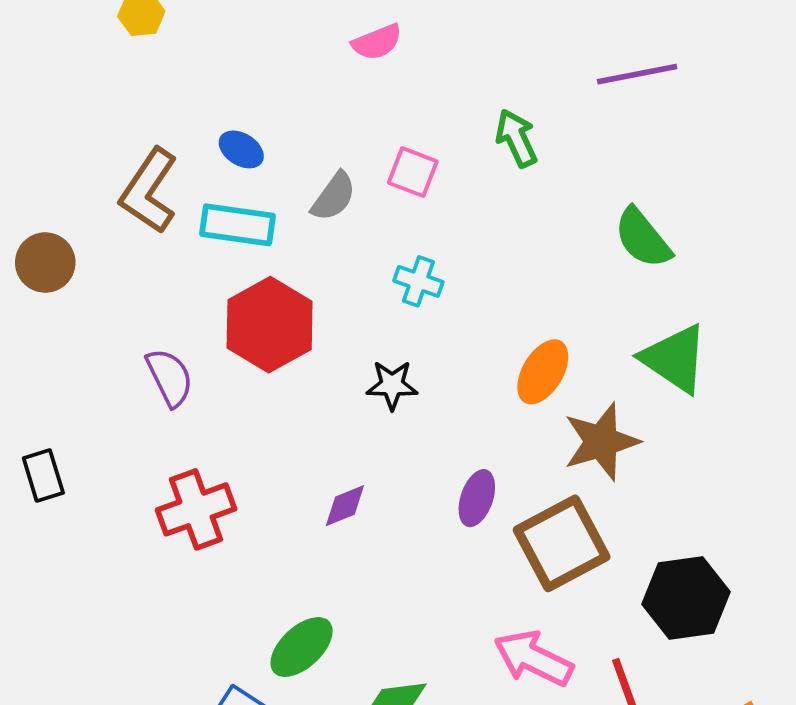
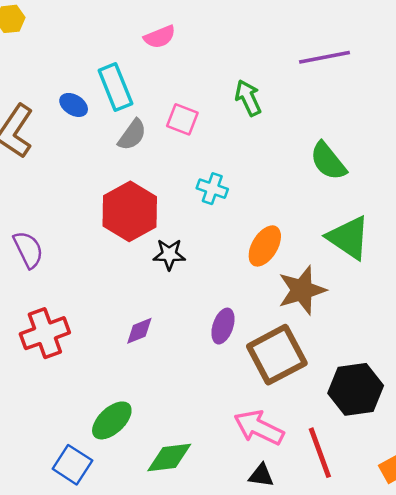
cyan rectangle: (237, 225) -> (115, 87), moved, turned 60
cyan cross: (418, 281) -> (212, 189), moved
red hexagon: (270, 325) -> (130, 211), moved

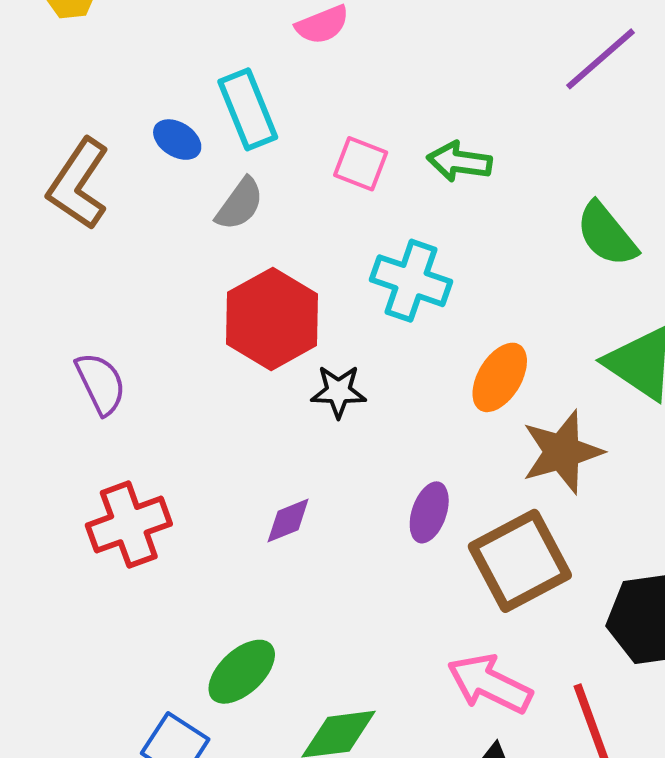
purple line: (325, 57) -> (601, 59), turned -30
green arrow: (248, 98) -> (459, 162), moved, turned -57
gray semicircle: (132, 135) -> (240, 204), moved
cyan cross: (212, 189) -> (411, 281), size x1.5

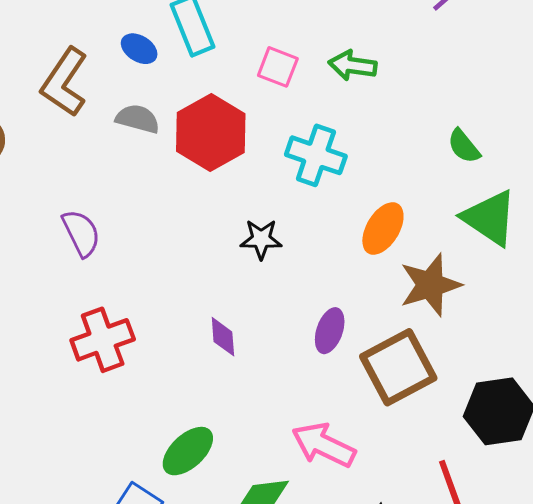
gray semicircle: (240, 204) -> (138, 119), moved, turned -111
green semicircle: (607, 234) -> (464, 146), moved, size x0.7
red hexagon: (272, 319) -> (211, 132), moved
purple diamond: (288, 521) -> (223, 337), turned -72
pink arrow: (490, 684) -> (324, 445), moved

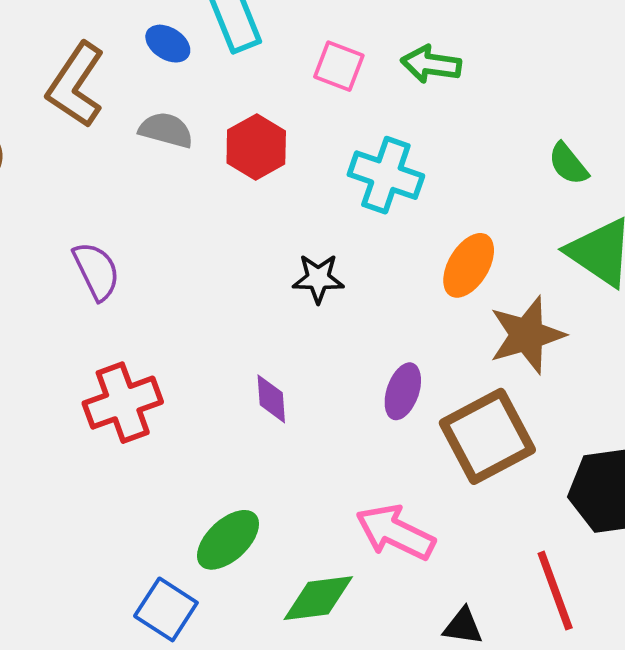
red hexagon: (211, 132) -> (256, 147), size x0.7

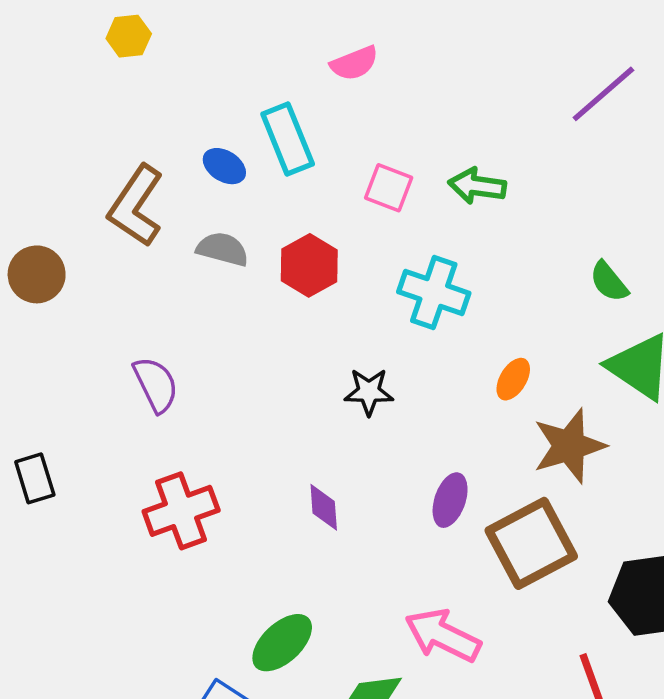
orange ellipse: (469, 265) -> (513, 379), size x0.7

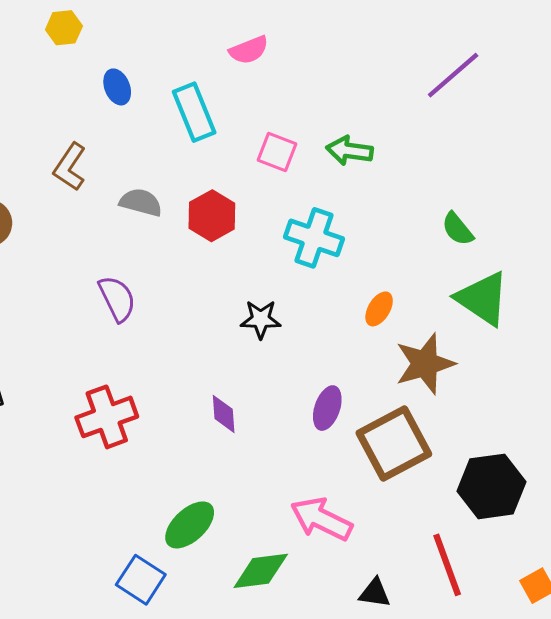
blue ellipse: (224, 166) -> (117, 87), moved, turned 36
brown L-shape: (136, 206) -> (70, 167), size x0.7
purple semicircle: (156, 385) -> (117, 299), moved

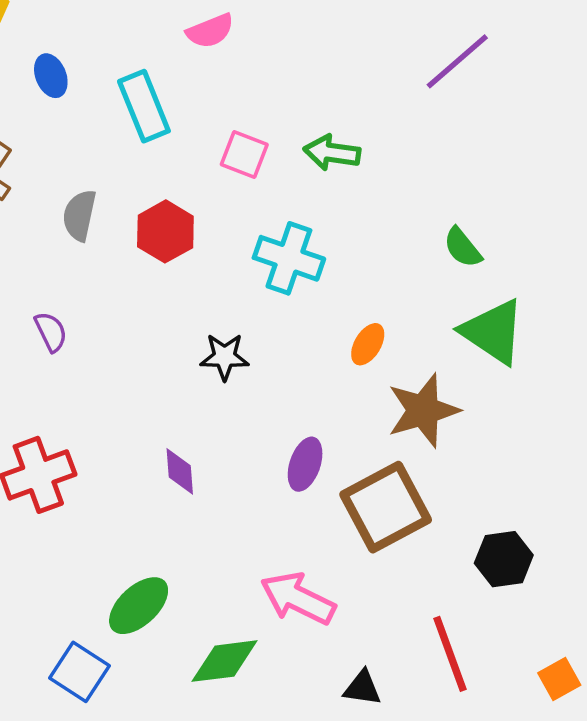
gray semicircle: (141, 202) -> (79, 215), turned -93
purple semicircle: (117, 299) -> (51, 332), size x0.7
black hexagon: (492, 486) -> (504, 559), size x0.7

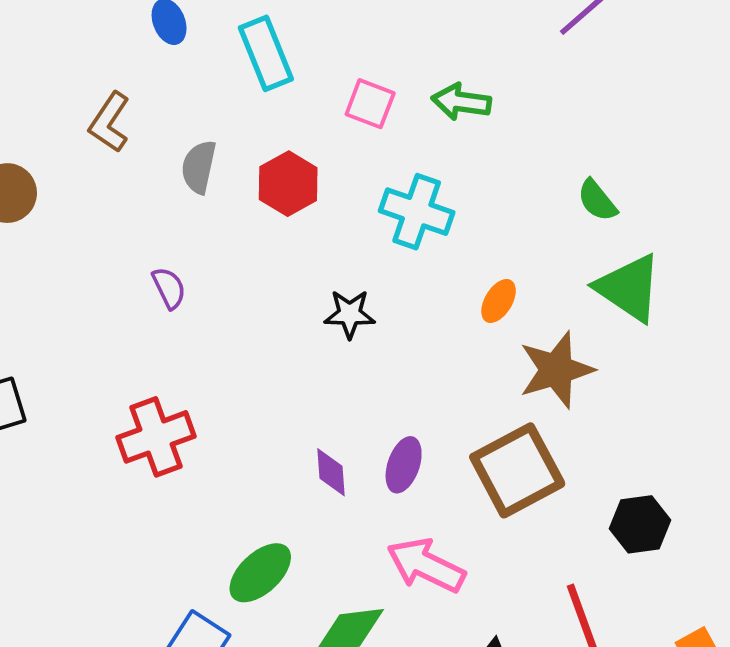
purple ellipse: (305, 464) -> (404, 465), moved
purple diamond: (180, 471) -> (331, 472), moved

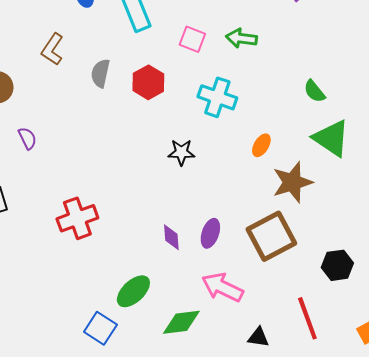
purple semicircle: (169, 288) -> (27, 138), moved

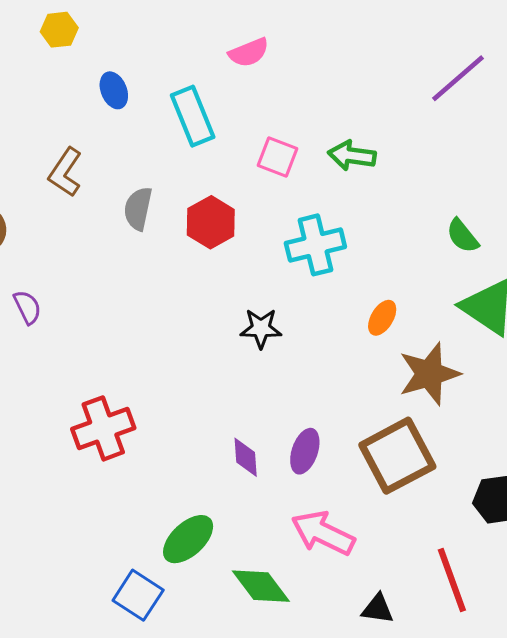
cyan cross: (217, 97) -> (315, 245), turned -33
green diamond: (181, 322) -> (261, 586), turned 60

